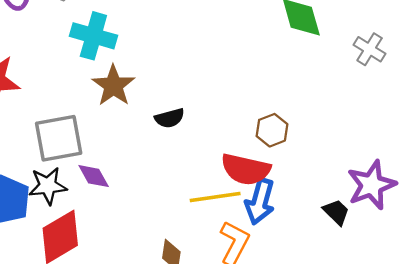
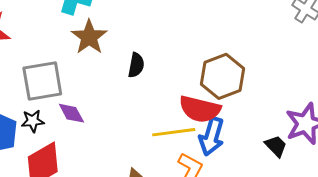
black semicircle: (170, 118) -> (136, 65), turned -65
brown hexagon: (272, 130) -> (223, 76), size x1.6
black star: (48, 186) -> (33, 121), size x0.7

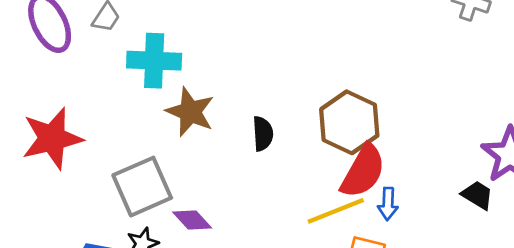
brown hexagon: (223, 76) -> (349, 122), moved
red semicircle: (200, 109) -> (363, 171), turned -60
blue arrow: (212, 136) -> (388, 204), size x0.6

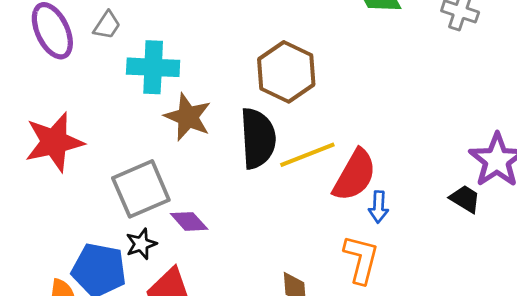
brown hexagon: (349, 122) -> (286, 72), moved
black semicircle: (263, 134) -> (258, 138), size x1.8
yellow line: (336, 211) -> (307, 155), moved

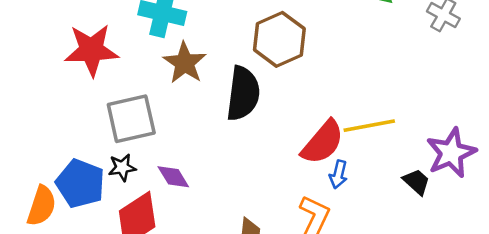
red star: (54, 142) -> (91, 50), moved
yellow line: (307, 155) -> (369, 126), moved
purple diamond: (189, 221) -> (173, 177), moved

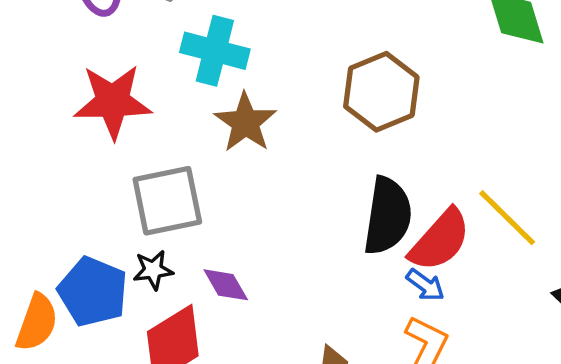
black semicircle: (243, 94) -> (388, 216), moved
yellow line: (369, 126) -> (507, 218), turned 54
blue arrow: (338, 174) -> (425, 285), moved, turned -68

